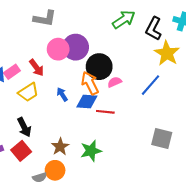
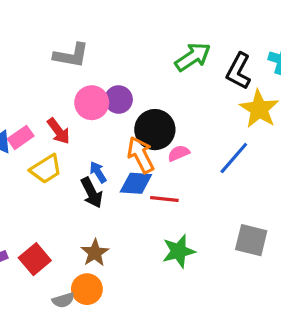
purple circle: (76, 47) -> (119, 100), size x0.7
black arrow: (24, 127) -> (92, 193), moved
green star: (91, 151) -> (179, 251), moved

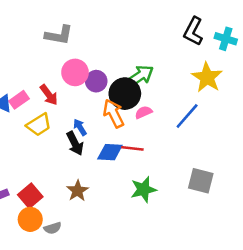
green arrow: (193, 57) -> (140, 76), moved
black L-shape: (239, 71) -> (193, 31), moved
purple circle: (119, 100) -> (96, 81), moved
blue diamond: (136, 183) -> (110, 152), moved
orange circle: (87, 289) -> (30, 219), moved

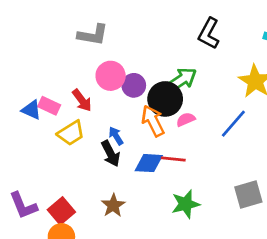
black L-shape: (193, 31) -> (209, 33), moved
pink rectangle: (19, 100) -> (49, 106), turned 60
gray square: (201, 181) -> (248, 195), turned -30

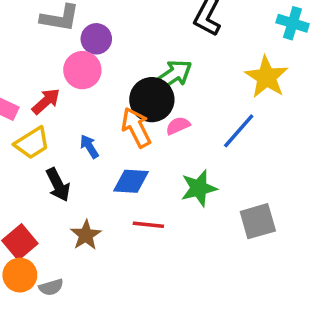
purple circle: (134, 85) -> (96, 39), moved
red arrow: (82, 100) -> (46, 101), turned -95
black arrow: (111, 154) -> (58, 185), moved
red line: (173, 159) -> (148, 225), moved
green star: (186, 204) -> (199, 188), moved

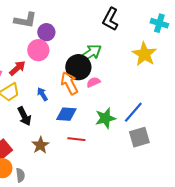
blue line: (239, 131) -> (133, 112), moved
gray semicircle: (51, 287) -> (20, 175), turned -80

